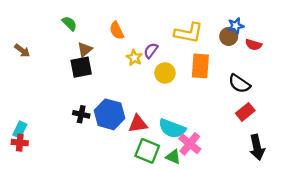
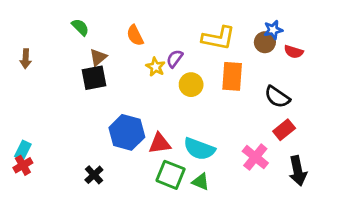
brown arrow: (22, 51) -> (26, 59), turned 56
black cross: (81, 114) -> (94, 175), moved, turned 35
red cross: (20, 143) -> (23, 165), turned -35
pink cross: (190, 144) -> (255, 157), moved

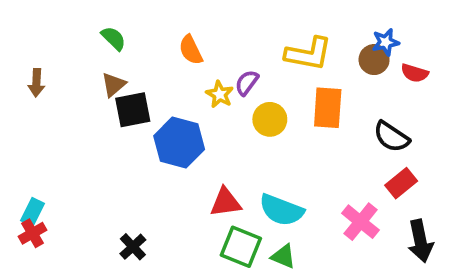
brown triangle: (98, 57) -> (114, 85), moved
blue hexagon: (127, 132) -> (179, 143), moved

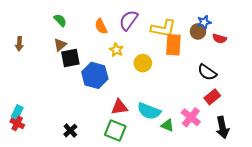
purple semicircle: (247, 83) -> (129, 20), moved, size x1.5
orange rectangle: (328, 108) -> (173, 45), moved
red cross: (32, 233) -> (17, 123), turned -32
green square: (241, 247) -> (115, 131), moved
green triangle: (283, 256) -> (167, 125), moved

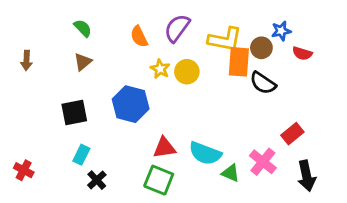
brown circle: (198, 31) -> (261, 48), moved
black square: (70, 58) -> (74, 113), moved
yellow circle: (143, 63) -> (187, 72), moved
black semicircle: (207, 72) -> (263, 83), moved
cyan rectangle: (17, 112) -> (81, 155), moved

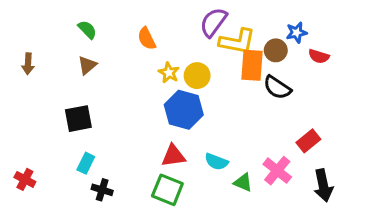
purple semicircle: (177, 28) -> (213, 22), moved
blue hexagon: (131, 104) -> (184, 110), moved
cyan semicircle: (205, 153) -> (216, 162), size x0.7
black cross: (97, 180) -> (102, 190), turned -30

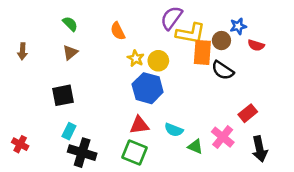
black cross: (102, 190) -> (82, 153), size x1.6

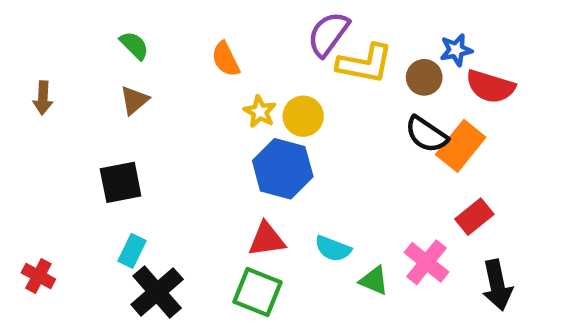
red semicircle: (256, 45) -> (490, 86), size x1.5
orange rectangle: (202, 52) -> (461, 146), moved, turned 35
black cross: (82, 153) -> (157, 292), turned 32

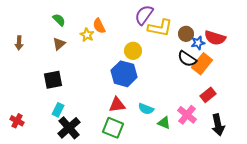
blue star: (456, 50) -> (198, 43), moved
yellow star: (260, 112) -> (87, 35), moved

